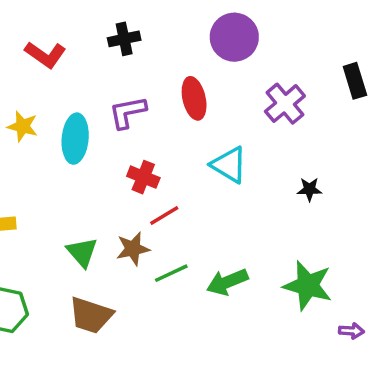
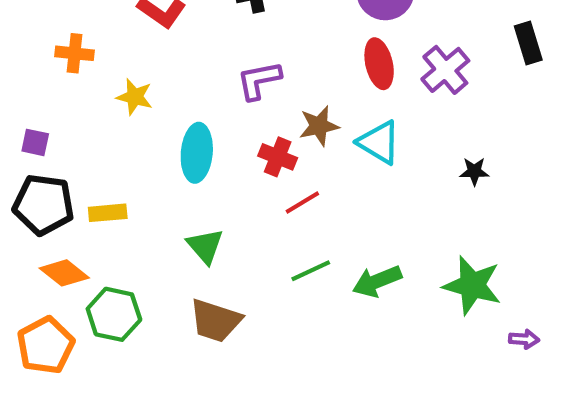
red ellipse: (194, 98) -> (379, 64), moved
cyan ellipse: (75, 139) -> (197, 153), moved
brown star: (133, 249) -> (319, 126), moved

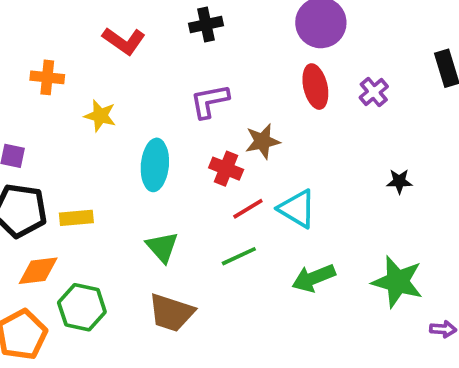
purple cross: (445, 70) -> (374, 92), size x0.7
cyan triangle: (379, 142) -> (297, 209), moved
green line: (311, 271) -> (239, 256), moved
orange diamond: (64, 273) -> (38, 271), turned -45

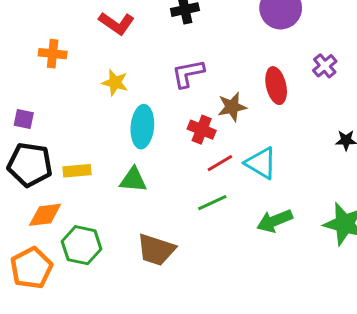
red ellipse: (315, 87) -> (276, 86), moved
yellow star: (100, 116) -> (115, 83), moved
green triangle: (162, 247) -> (133, 180), moved, turned -44

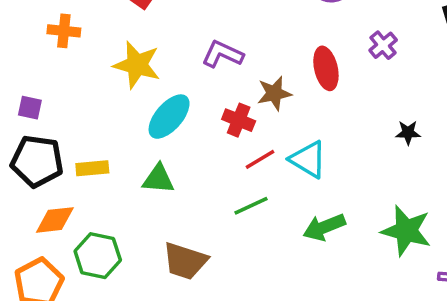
purple L-shape: (188, 73) -> (223, 54), turned 36
yellow star: (115, 83) -> (137, 65), size x1.5
cyan ellipse: (142, 127) -> (169, 117), turned 36

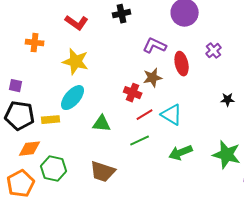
purple L-shape: (223, 54) -> (155, 46), moved
cyan ellipse: (169, 117) -> (73, 98), moved
green triangle: (158, 179) -> (102, 124), moved

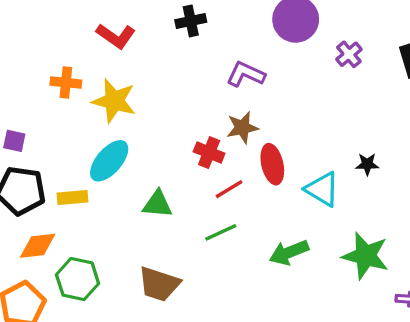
orange cross: (35, 43) -> (66, 83), moved
purple cross: (214, 51) -> (349, 54), moved
red ellipse: (182, 64) -> (272, 164), moved
cyan triangle: (172, 115) -> (322, 189), moved

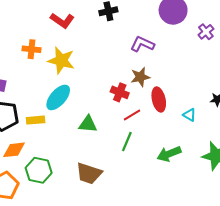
cyan triangle: (322, 189) -> (189, 115), size x0.6
green line: (221, 232) -> (127, 142), turned -42

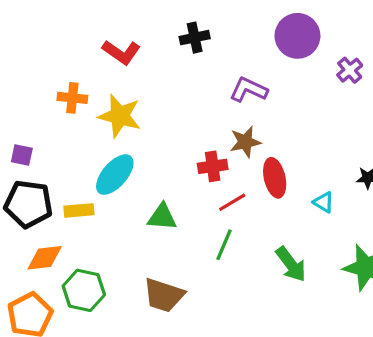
red cross: (120, 92) -> (213, 166), turned -30
green arrow: (169, 154) -> (291, 264), turned -105

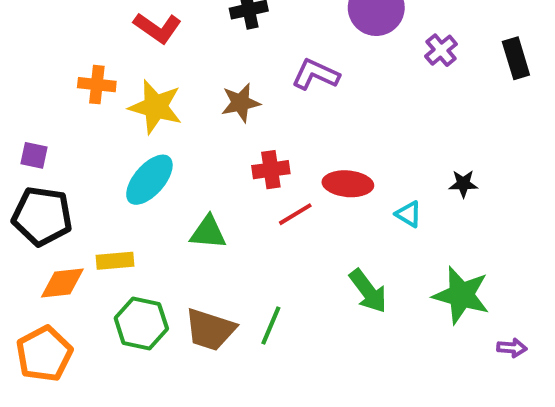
brown star: (245, 142) -> (241, 103), moved
red ellipse: (275, 178) -> (348, 184), turned -72
yellow rectangle: (79, 210) -> (115, 261), moved
green line: (224, 245) -> (271, 325), moved
green hexagon: (84, 290) -> (141, 323), moved

